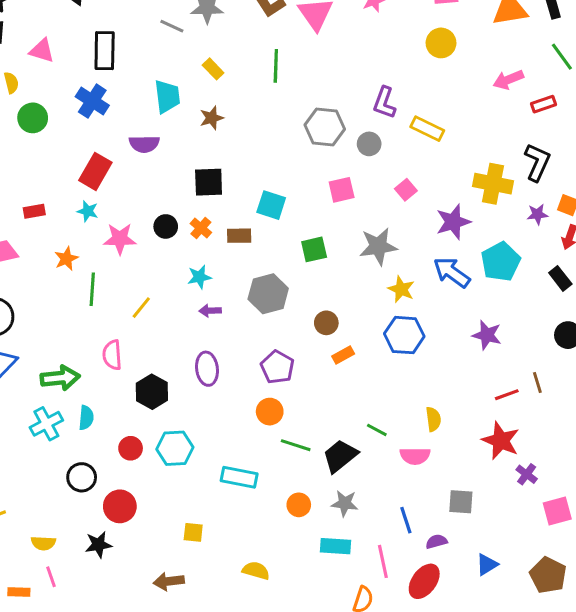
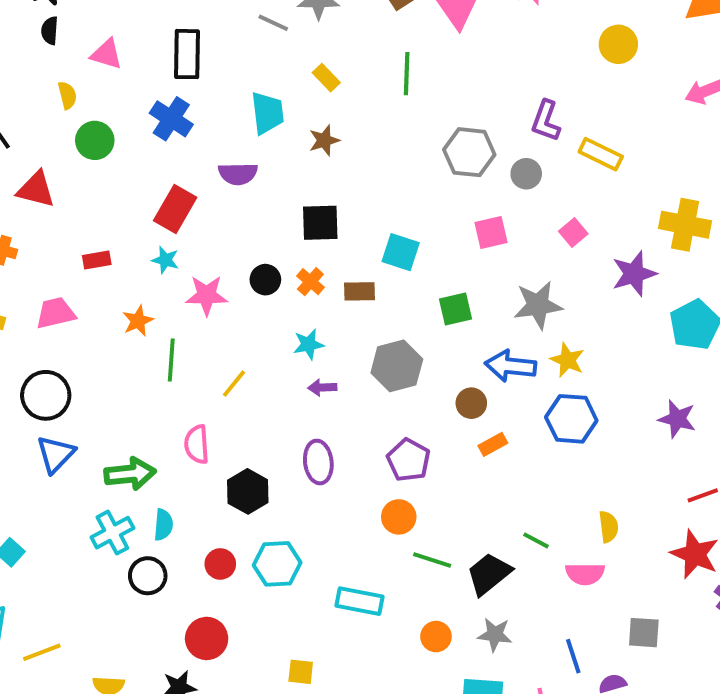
blue arrow: (452, 272) -> (511, 366), moved, turned -30
black circle: (82, 477) -> (148, 576), moved

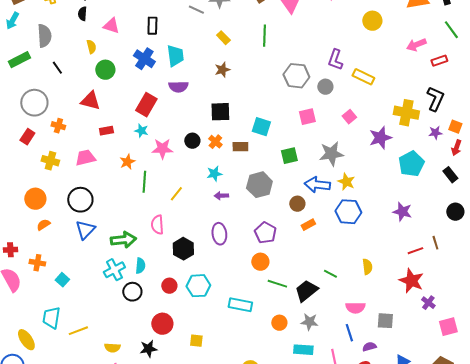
black rectangle: (187, 54) -> (152, 26), size x0.7
cyan trapezoid: (267, 113) -> (175, 56), moved
red triangle: (36, 189) -> (90, 101), moved
pink semicircle: (585, 574) -> (355, 308), moved
yellow square: (301, 672) -> (196, 341), moved

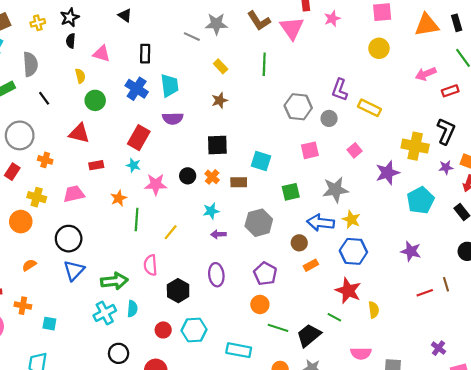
orange circle: (35, 199) -> (21, 222), moved
cyan square: (62, 280) -> (49, 324), turned -32
red star: (411, 281) -> (348, 291), moved
black circle: (132, 292) -> (119, 353), moved

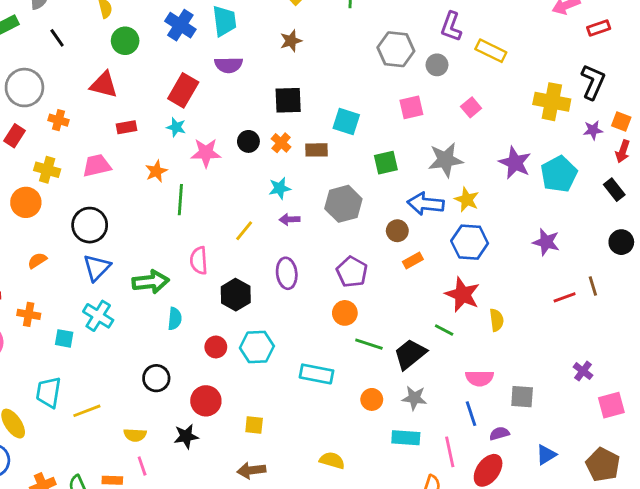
purple star: (387, 173) -> (515, 163), moved, turned -30
yellow line: (171, 232) -> (244, 231), moved
cyan cross: (105, 313) -> (98, 316), moved, turned -30

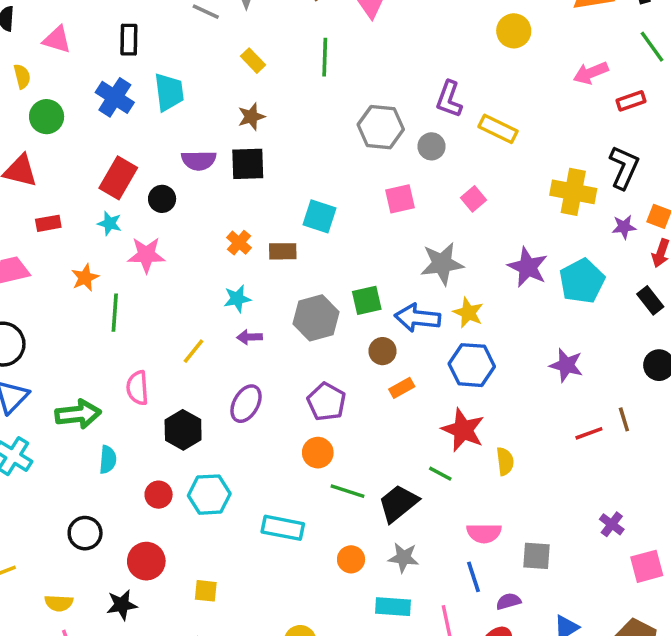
purple semicircle: (229, 65) -> (199, 160), moved
black square: (288, 100) -> (248, 164), moved
black circle: (248, 141) -> (162, 199), moved
green square: (386, 163) -> (367, 300), moved
purple ellipse: (287, 273) -> (246, 404), turned 36

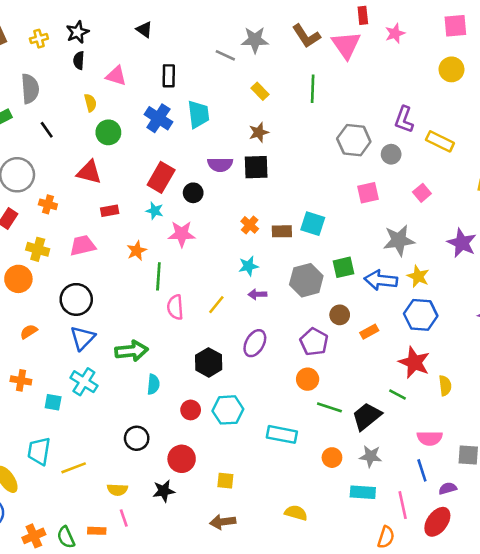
cyan square: (320, 216) -> (313, 224), moved
brown circle: (383, 351) -> (340, 315), moved
pink semicircle: (138, 388) -> (175, 307), moved

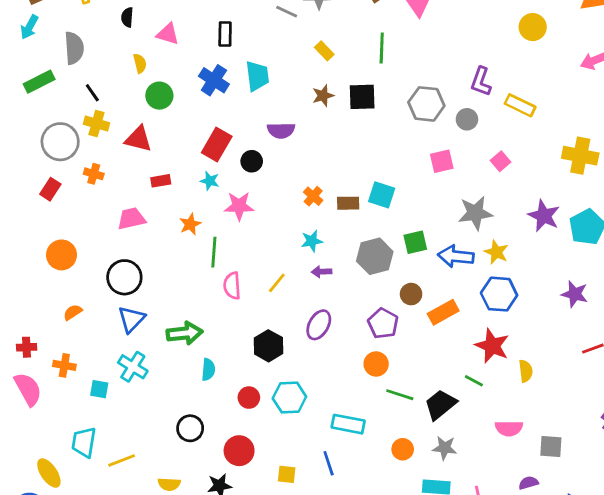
black square: (256, 167) -> (362, 97), moved
yellow cross: (38, 249) -> (96, 124), moved
orange rectangle: (369, 332) -> (443, 312), size x1.5
blue line: (422, 470) -> (329, 463), moved

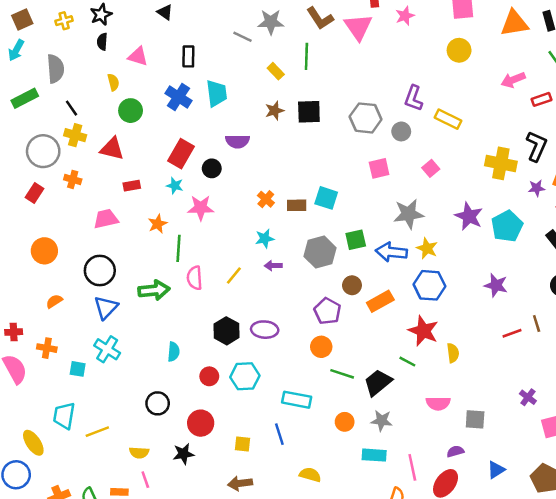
green line: (382, 48) -> (306, 56), moved
purple ellipse: (319, 325) -> (265, 330), moved, turned 65
green arrow: (185, 333) -> (154, 290), moved

